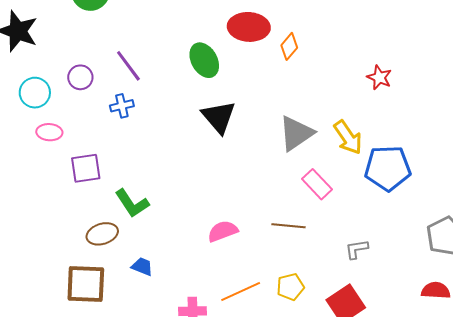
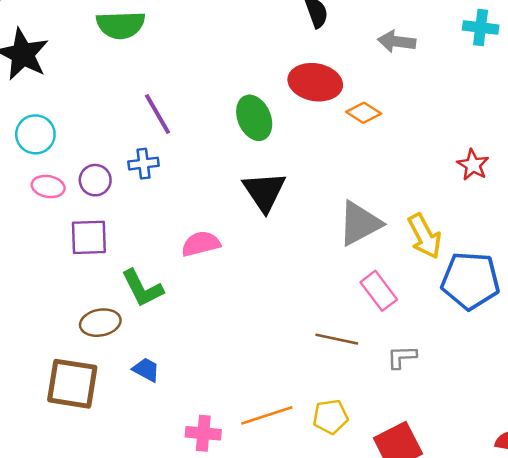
orange diamond: (289, 46) -> (364, 113), turned 76
purple circle: (80, 77) -> (95, 180), moved
pink semicircle: (223, 231) -> (201, 244), moved
gray L-shape: (357, 249) -> (402, 357), moved

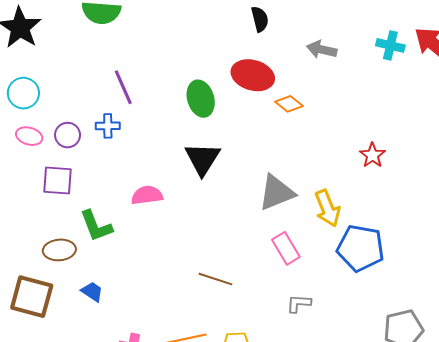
brown line: (337, 339) -> (215, 279), moved

